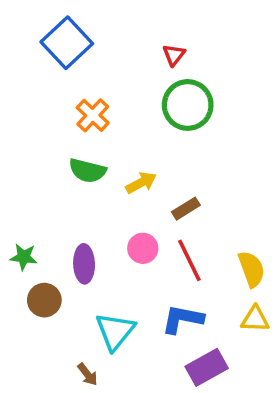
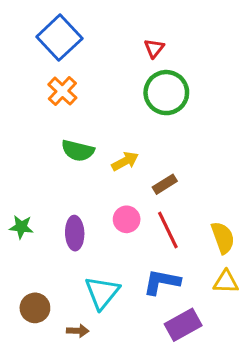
orange cross: (93, 115) -> (62, 91), moved
brown circle: (44, 300) -> (35, 308), moved
brown arrow: (88, 374) -> (78, 331), turned -50

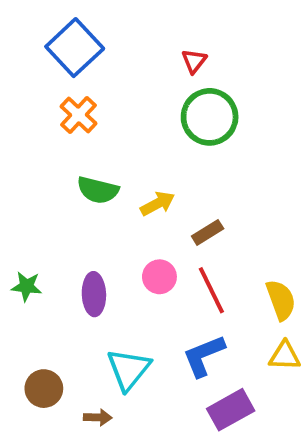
blue L-shape: (162, 282) -> (204, 356), turned -33

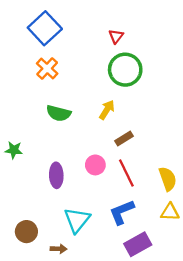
yellow arrow: (158, 204) -> (107, 110), moved, turned -30
green star: (27, 286) -> (14, 150), moved

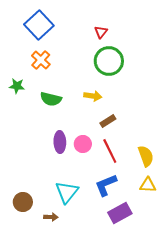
yellow arrow: (107, 110) -> (93, 96), turned 66
green star: (14, 150) -> (17, 86), moved
purple ellipse: (56, 175) -> (60, 142), moved

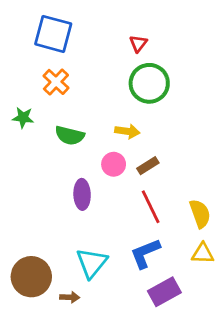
blue square: (39, 25) -> (53, 34), turned -32
pink circle: (83, 144) -> (114, 164), moved
brown circle: (23, 202) -> (31, 277), size x1.5

